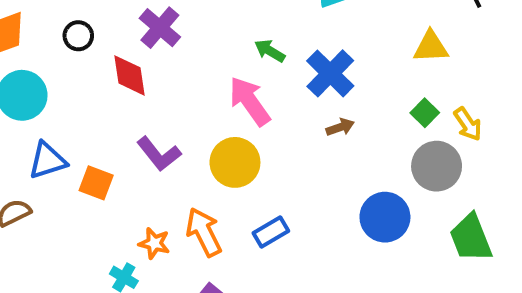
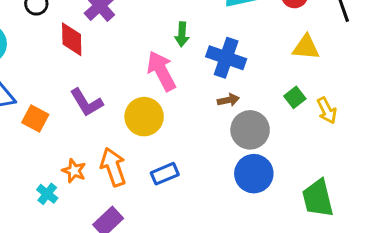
green arrow: (270, 51) -> (182, 34), turned -125
blue cross: (330, 73) -> (226, 58), turned -33
gray circle: (437, 166) -> (250, 130), moved

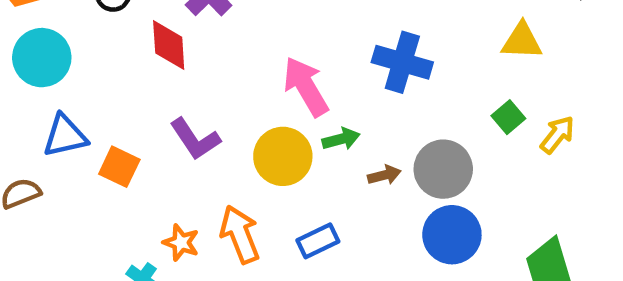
green arrow: (182, 34) -> (341, 139), moved, turned -105
brown arrow: (228, 100) -> (384, 175), moved
yellow arrow: (327, 110) -> (557, 135), turned -112

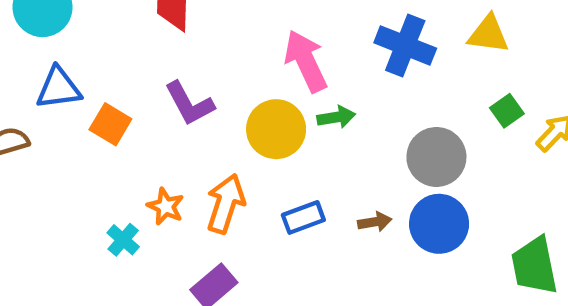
yellow triangle: (522, 41) -> (488, 34), moved
brown arrow: (384, 175) -> (375, 222), moved
orange arrow: (240, 234) -> (226, 204), turned 34

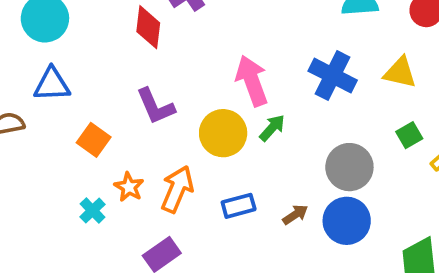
green arrow: (336, 117) -> (272, 128), turned -44
orange square: (110, 124) -> (94, 140), moved
brown arrow: (375, 222) -> (295, 215), turned -30

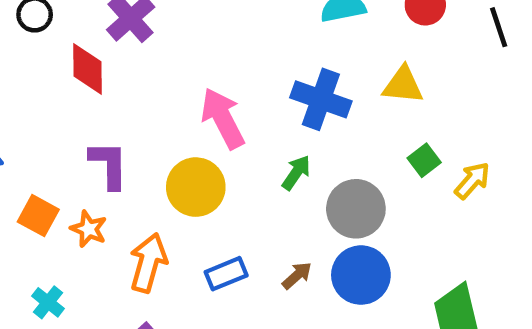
purple L-shape: (155, 106) -> (109, 165), turned -150
green arrow: (272, 128) -> (296, 173), moved
orange star: (129, 187) -> (89, 229), moved

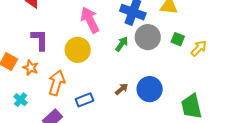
green square: (424, 160) -> (178, 39), turned -32
gray circle: (356, 209) -> (148, 37), moved
blue rectangle: (226, 274) -> (85, 100), moved
cyan cross: (48, 302) -> (21, 100), moved

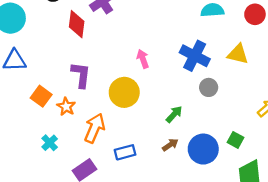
pink arrow: (90, 20) -> (143, 59), size x0.6
gray circle: (148, 37) -> (209, 87), size x0.6
green square: (178, 39) -> (235, 140), moved
green arrow: (122, 44) -> (174, 114), moved

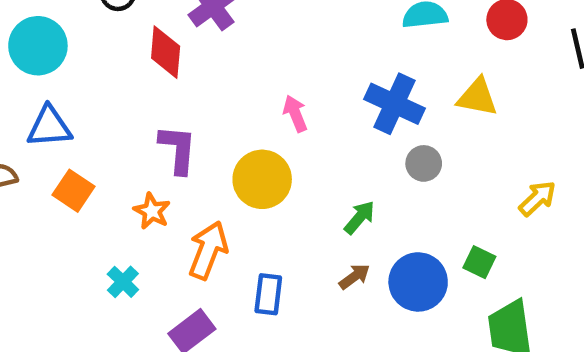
orange square: (41, 96) -> (74, 191), moved
blue rectangle: (125, 152) -> (268, 294), turned -66

